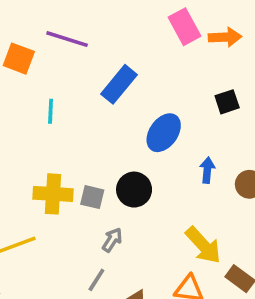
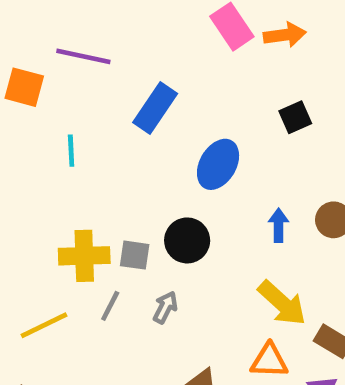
blue arrow: (207, 170) -> (279, 225), moved
gray line: (96, 280) -> (110, 306), moved

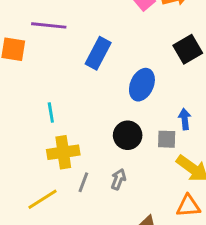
black square: (295, 117) -> (188, 49), size x1.4
cyan line: (71, 151) -> (51, 112), moved
gray square: (135, 255) -> (167, 139), moved

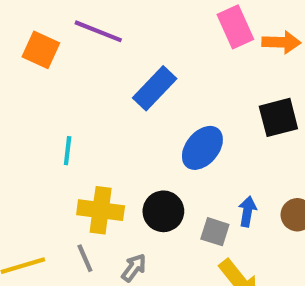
yellow cross: (63, 152) -> (101, 210), moved
gray line: (83, 182) -> (85, 258), turned -60

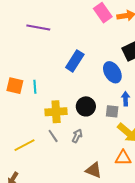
orange square: (41, 50) -> (15, 86), moved
blue rectangle: (155, 88) -> (75, 61), moved
blue ellipse: (202, 148) -> (112, 72), moved, turned -60

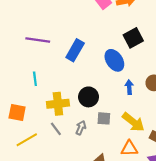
purple line: (38, 27) -> (38, 40), moved
orange square: (15, 86) -> (17, 113), moved
gray square: (112, 111) -> (104, 118), moved

